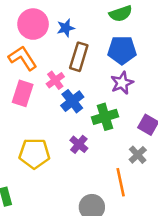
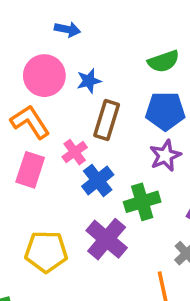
purple cross: (79, 144) -> (107, 239), size x1.6

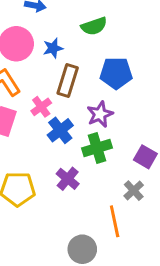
green semicircle: (163, 61) -> (94, 26), moved
purple star: (165, 156) -> (100, 114), moved
purple cross: (107, 239) -> (68, 179), size x0.7

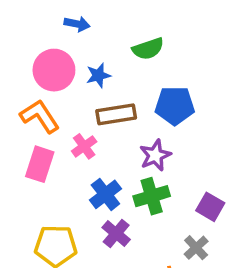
brown rectangle: (68, 80) -> (116, 114), turned 64
blue cross: (60, 130) -> (105, 194), moved

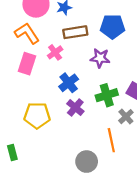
purple star: (155, 155) -> (100, 58), turned 30
green cross: (152, 196) -> (107, 95), moved

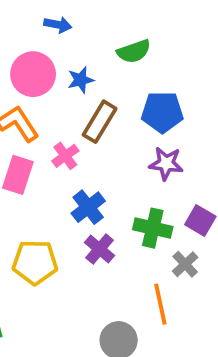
brown rectangle: (75, 32) -> (100, 122), turned -50
purple star: (100, 58) -> (166, 163), moved
green cross: (107, 95) -> (153, 228), turned 30

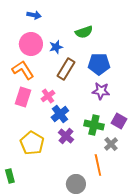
blue arrow: (58, 25) -> (34, 15), moved
pink cross: (65, 156) -> (48, 96), moved
yellow pentagon: (35, 262) -> (32, 143), turned 30

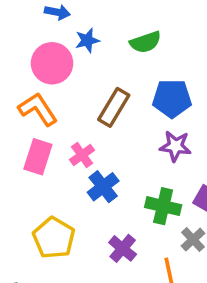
blue star: (56, 47) -> (87, 40), moved
purple cross: (66, 136) -> (123, 248), moved

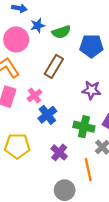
green semicircle: (145, 42) -> (61, 32), moved
blue pentagon: (172, 99) -> (91, 46), moved
yellow pentagon: (54, 238) -> (17, 146), turned -30

